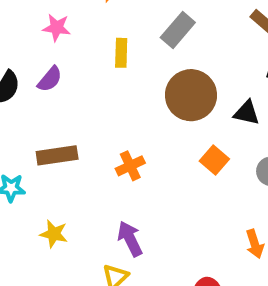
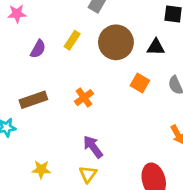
yellow rectangle: (121, 53) -> (72, 40), moved, turned 42
purple semicircle: (50, 79) -> (38, 49), moved
yellow star: (54, 234) -> (41, 169), moved

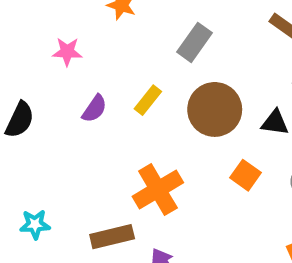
orange cross: (84, 98) -> (158, 190), size x1.6
brown rectangle: (33, 100) -> (112, 237), moved

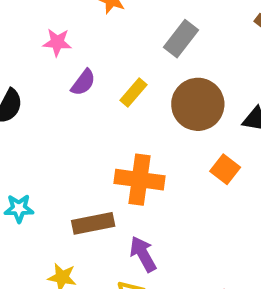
purple semicircle: (94, 109) -> (83, 82), moved
orange cross: (158, 190) -> (140, 180), turned 36

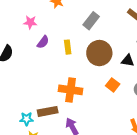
yellow rectangle: (133, 93) -> (68, 47), turned -48
cyan star: (19, 208) -> (27, 119), moved

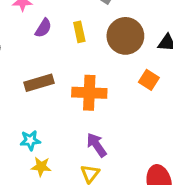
brown rectangle: (48, 111) -> (39, 83), moved

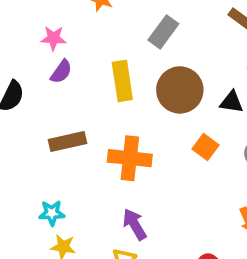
purple semicircle: (43, 28) -> (61, 72), moved
yellow rectangle: (79, 32) -> (122, 81), size x1.5

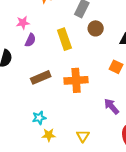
brown circle: (180, 90) -> (96, 28), moved, size x0.6
purple arrow: (135, 224) -> (111, 106), moved

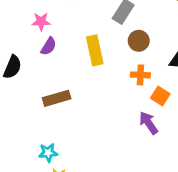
orange cross: (76, 80) -> (140, 75), moved, size x0.6
purple arrow: (111, 106) -> (149, 123), moved

